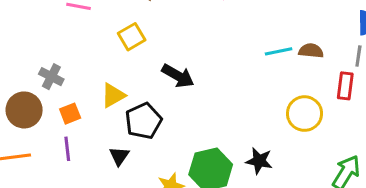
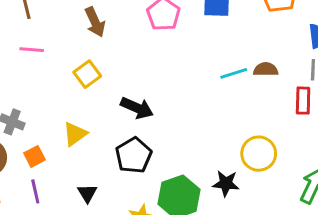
yellow circle: (305, 114) -> (259, 154), moved
black pentagon: (144, 121) -> (134, 155), moved

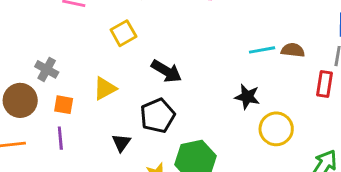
orange square: (34, 156) -> (64, 105), turned 30
black star: (226, 183) -> (247, 97), moved
black triangle: (87, 193) -> (121, 143), moved

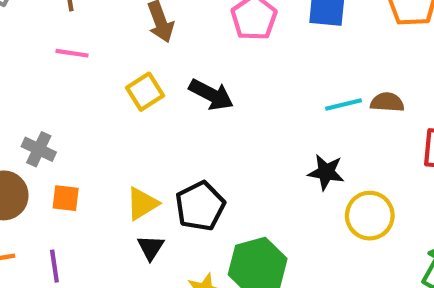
black arrow: (166, 71) -> (211, 95), moved
yellow triangle: (105, 88) -> (142, 204), moved
purple line: (60, 138) -> (54, 266), moved

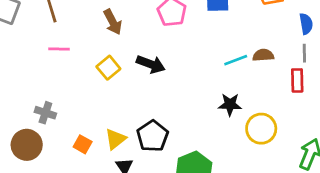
orange square: (66, 198) -> (83, 144), moved, turned 30

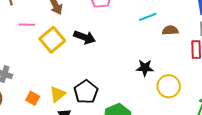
pink line: (59, 49) -> (27, 25), moved
cyan line: (236, 60) -> (148, 17), moved
yellow square: (108, 68) -> (52, 40), size x1.4

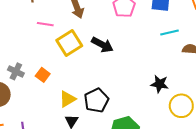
orange square: (33, 98) -> (43, 75), moved

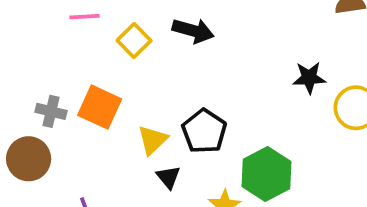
yellow square: (69, 43) -> (134, 41), size x0.7
orange square: (43, 75) -> (100, 107), size x1.6

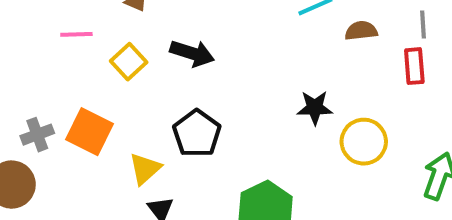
gray cross: (51, 111) -> (37, 135), turned -36
black pentagon: (204, 131) -> (197, 134), moved

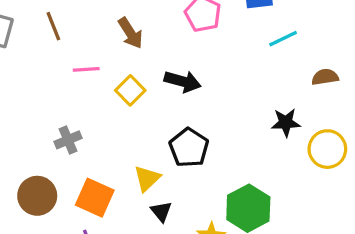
brown semicircle: (361, 31) -> (325, 77), moved
orange square: (89, 132) -> (95, 198), moved
gray cross: (37, 135) -> (68, 140), moved

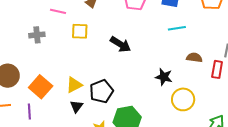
black arrow: (183, 81) -> (120, 44), moved
yellow square: (130, 90) -> (80, 31), turned 30
gray cross: (68, 140) -> (37, 35), moved
black pentagon: (189, 148) -> (101, 91), moved

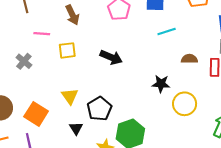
gray cross: (37, 35) -> (24, 61), turned -35
yellow triangle: (74, 85) -> (70, 96), moved, turned -30

